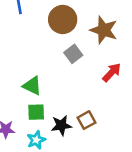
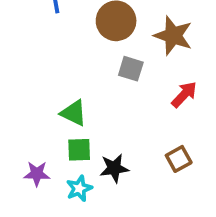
gray square: (73, 54) -> (131, 69), turned -36
brown square: (86, 120) -> (179, 159), moved

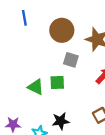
green square: (79, 150) -> (57, 82), moved

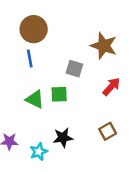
blue line: (24, 18) -> (30, 58), moved
brown circle: (62, 30) -> (34, 29), moved

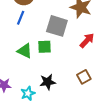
blue line: (30, 58) -> (21, 18), turned 32
gray square: (74, 69) -> (57, 26), size x1.5

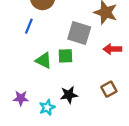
blue line: (21, 18) -> (29, 26), moved
red arrow: (87, 41) -> (112, 49), turned -133

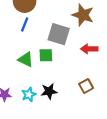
blue line: (29, 26) -> (25, 24), moved
cyan star: (47, 107) -> (29, 94), moved

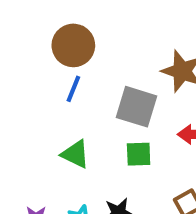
green square: (46, 55) -> (139, 154), moved

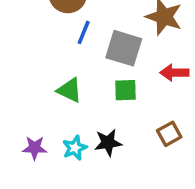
blue line: (73, 89) -> (84, 32), moved

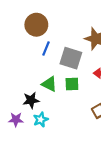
green triangle: (70, 90) -> (49, 84), moved
black star: (108, 143) -> (31, 100), moved

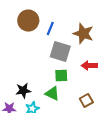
blue line: (46, 48) -> (50, 29), moved
green triangle: (49, 84) -> (52, 94), moved

